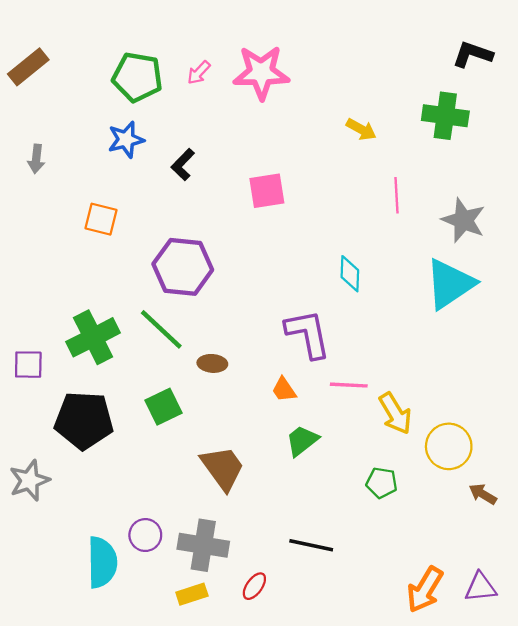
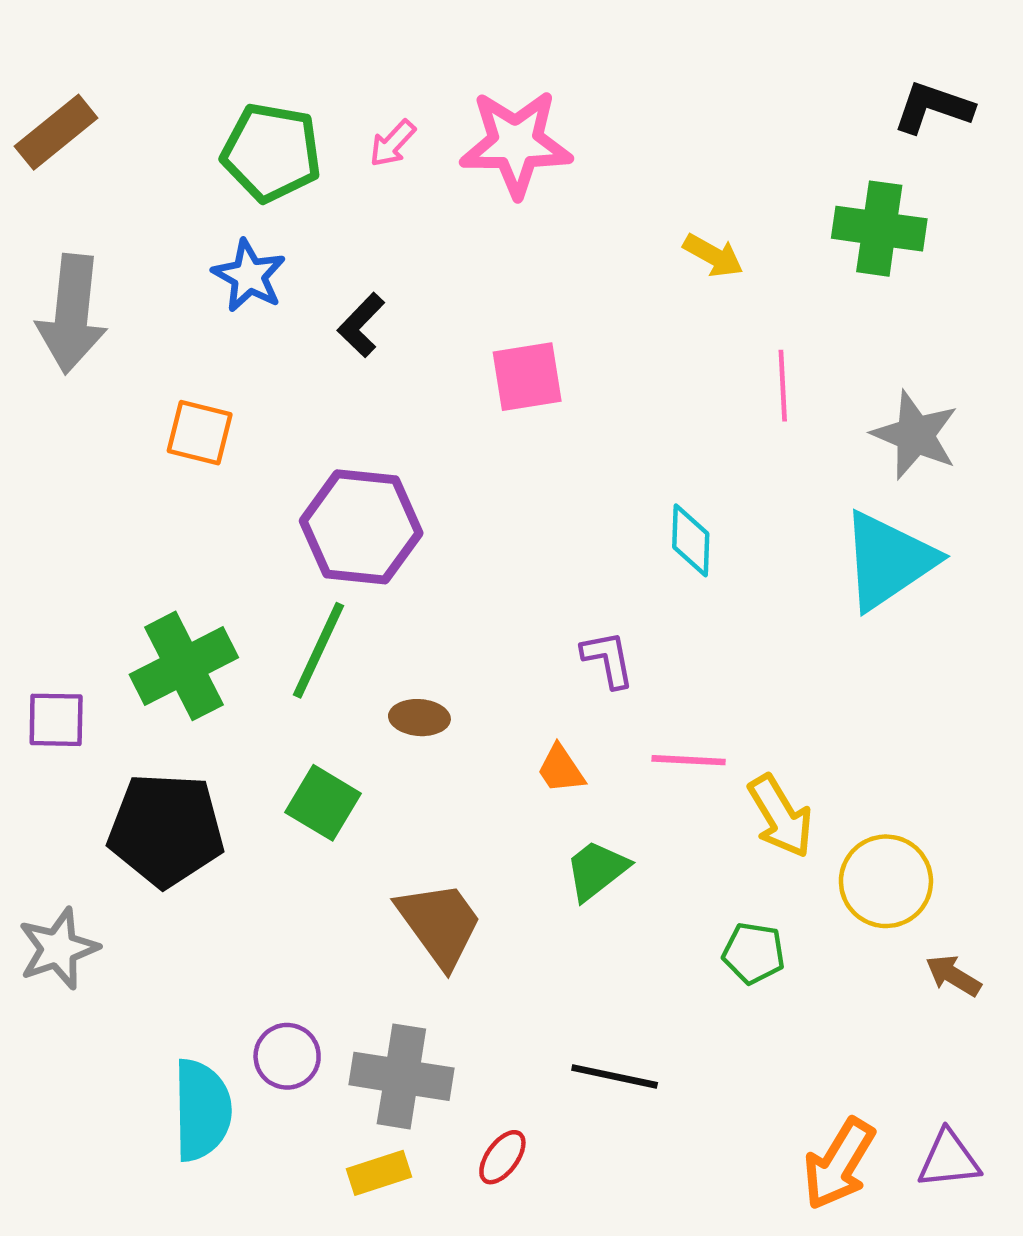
blue star: (126, 140) -> (249, 276), turned -30
gray arrow: (36, 159) -> (72, 314), size x2.0
green line: (161, 329) -> (318, 650), turned 72
purple L-shape: (308, 334) -> (608, 659), size x0.6
green square: (163, 407) -> (323, 803), turned -33

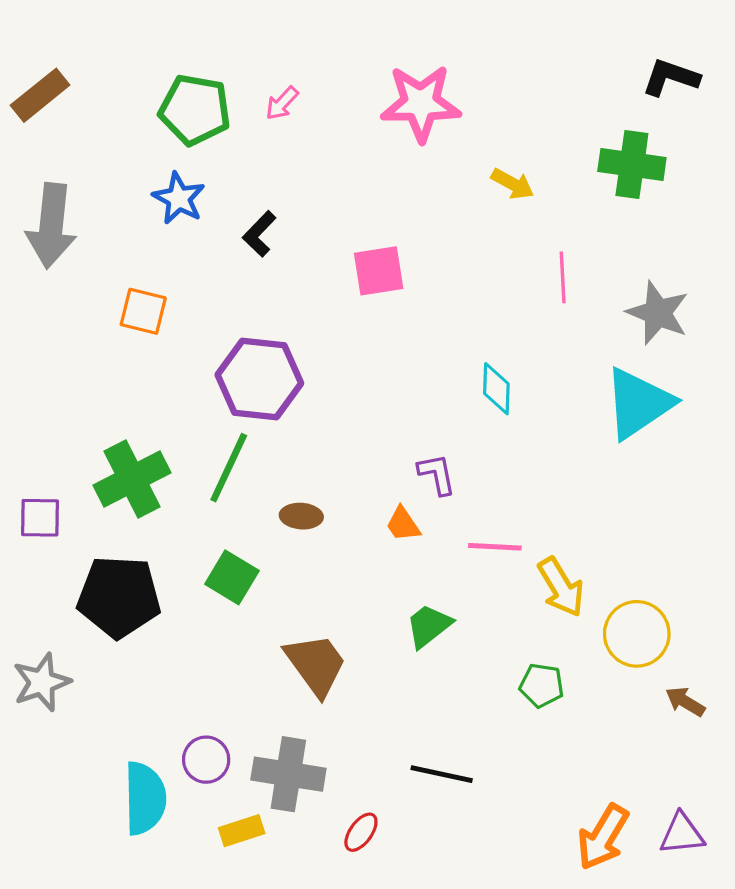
pink star: (516, 143) -> (421, 103), moved
orange trapezoid: (561, 769) -> (403, 524), moved
yellow rectangle: (379, 1173) -> (242, 831), moved

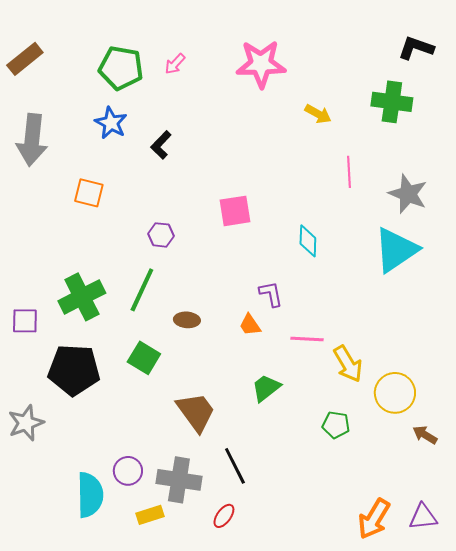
pink square: (379, 271) -> (235, 211), moved
purple hexagon: (259, 379) -> (161, 235), size x0.5
black line: (442, 774) -> (235, 466), moved, turned 51

